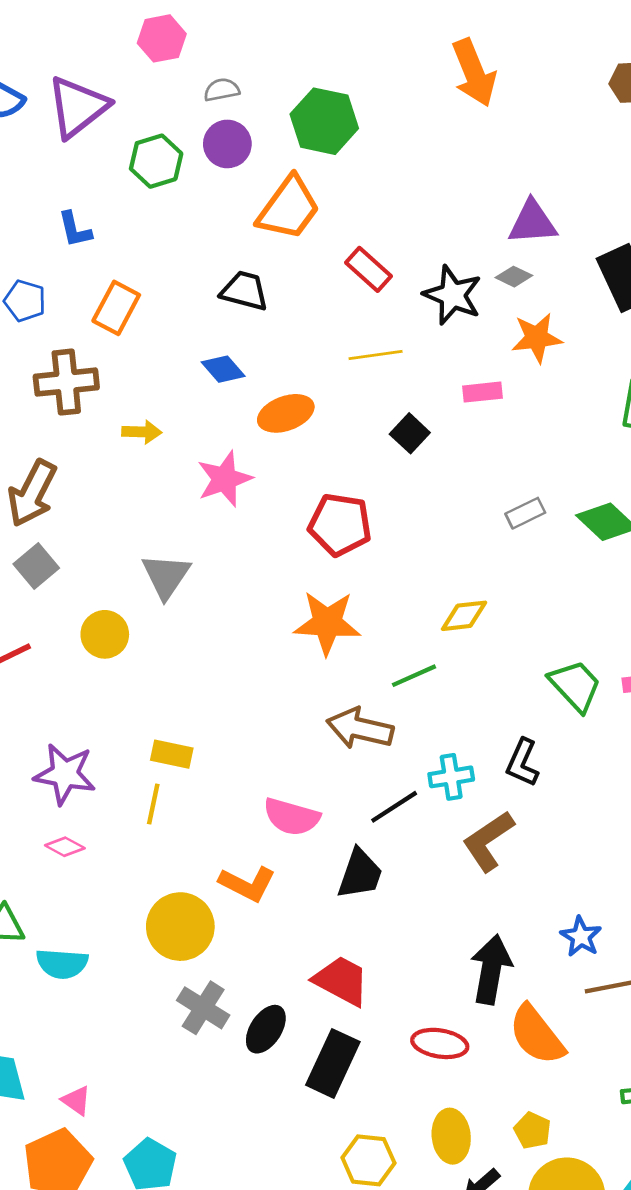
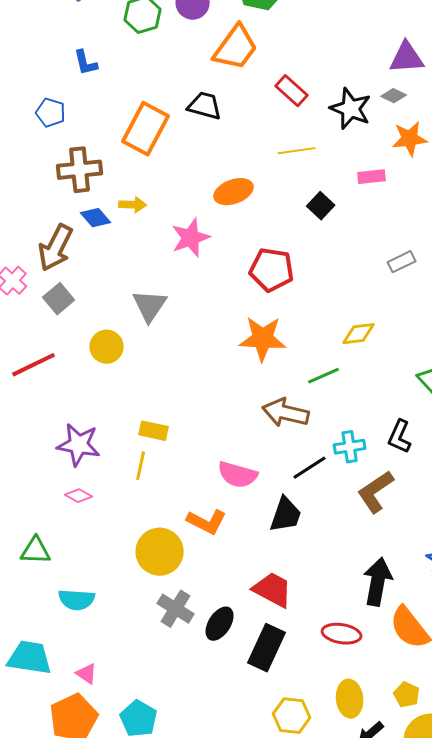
orange rectangle: (116, 308) -> (146, 129), moved, size x1.4
blue diamond: (223, 369) -> (96, 218), moved
cyan semicircle: (62, 964) -> (77, 600), moved

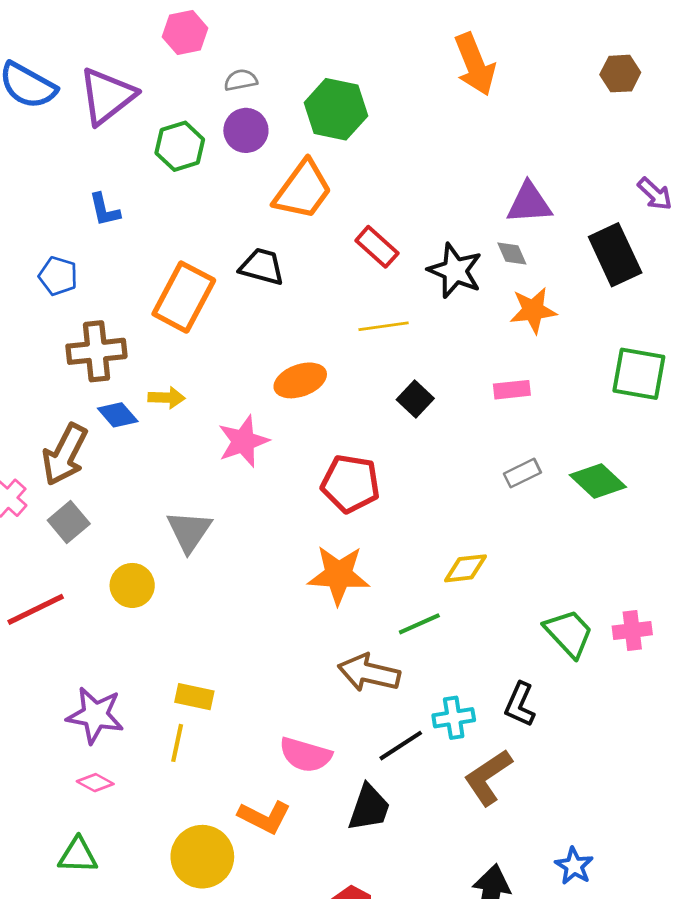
gray diamond: (394, 96) -> (512, 253), turned 40
pink rectangle: (372, 177) -> (512, 390), moved
green triangle: (36, 551) -> (78, 855), moved

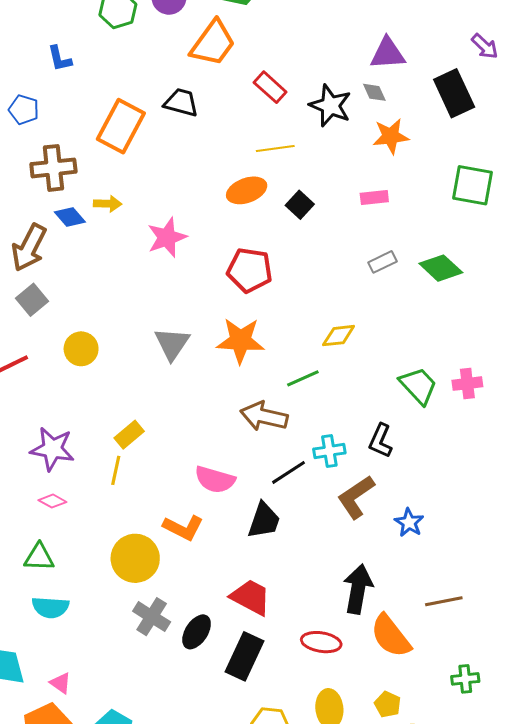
orange ellipse: (300, 380) -> (247, 190), moved
gray triangle: (189, 531) -> (172, 344), moved
yellow rectangle: (194, 697) -> (129, 435), turned -52
blue star: (574, 866) -> (409, 523), moved

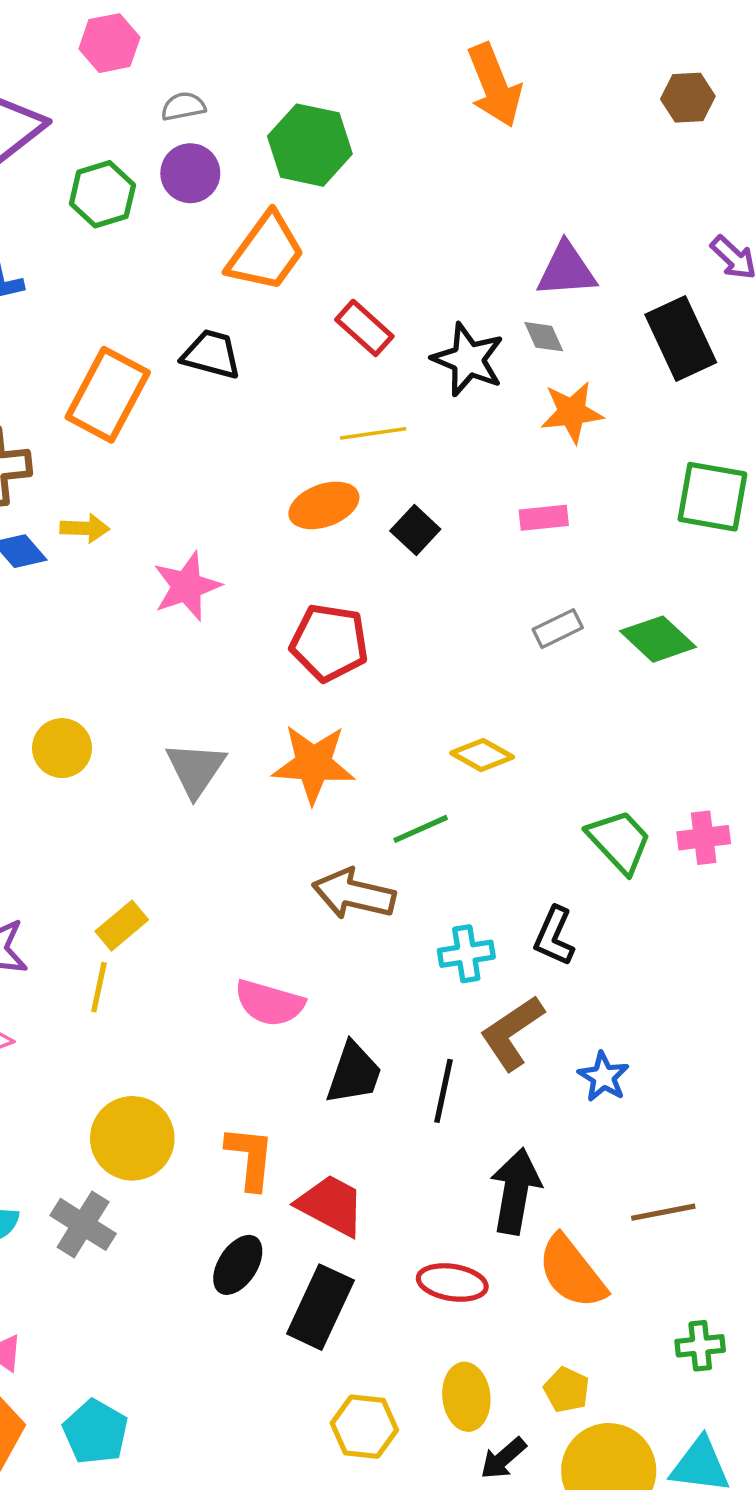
yellow diamond: (339, 336) -> (482, 755), turned 36
yellow circle: (81, 349) -> (62, 748), moved
black line: (288, 472) -> (443, 1091), moved, turned -45
orange L-shape: (183, 528) -> (250, 1158), moved, turned -111
gray cross: (152, 617) -> (83, 1224), moved

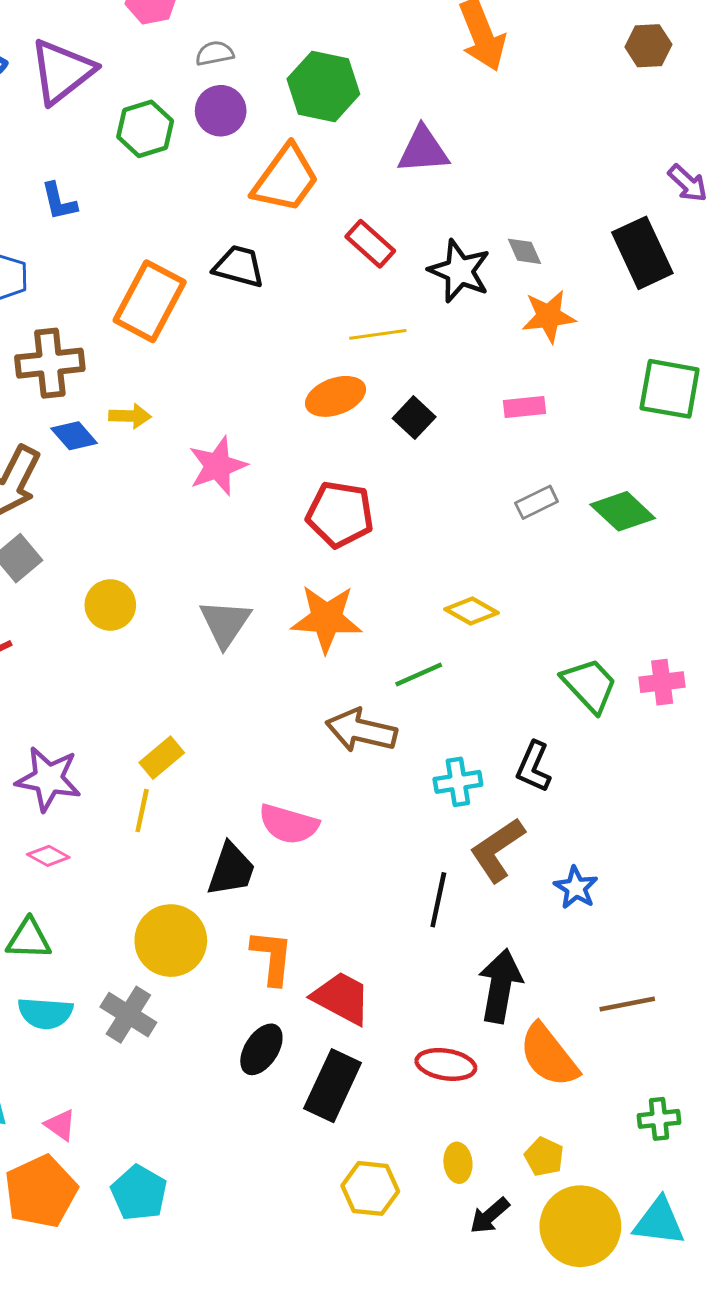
purple triangle: (567, 270) -> (423, 150), moved
black trapezoid: (354, 1073) -> (231, 870), moved
yellow ellipse: (466, 1397) -> (458, 1163), size x0.7

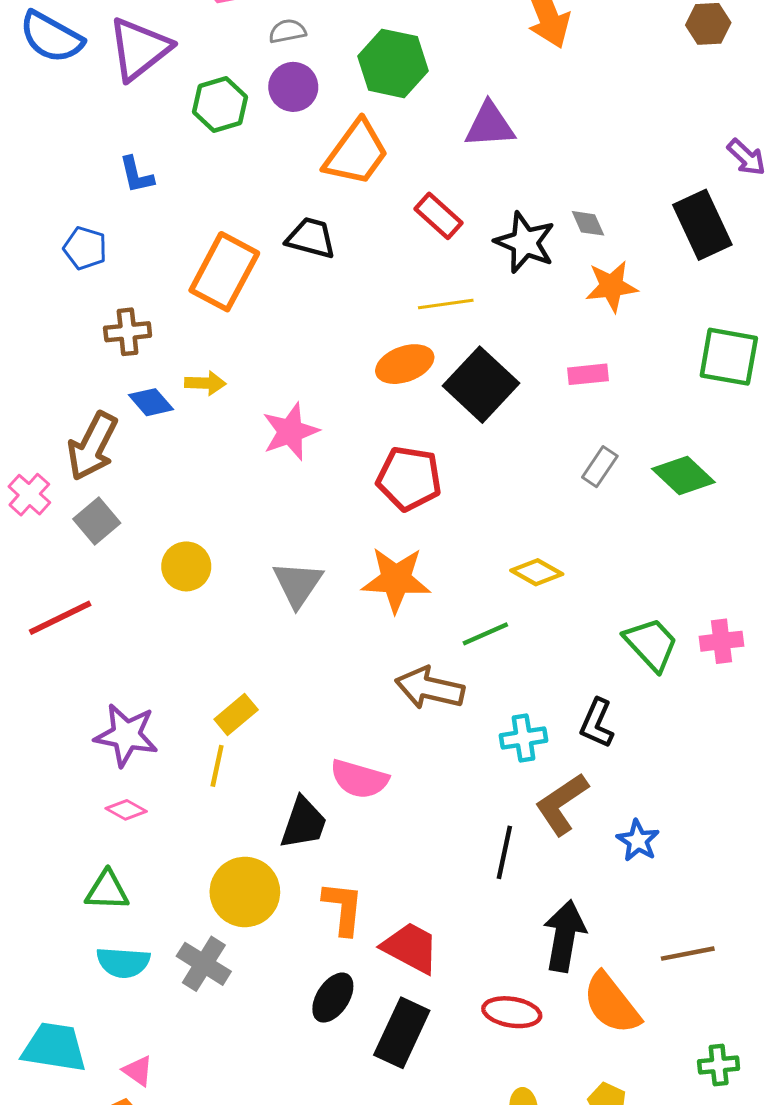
brown cross: (50, 363) -> (128, 332), size x0.7
black square: (414, 418) -> (481, 385), size x1.8
gray rectangle: (537, 502) -> (600, 467), turned -30

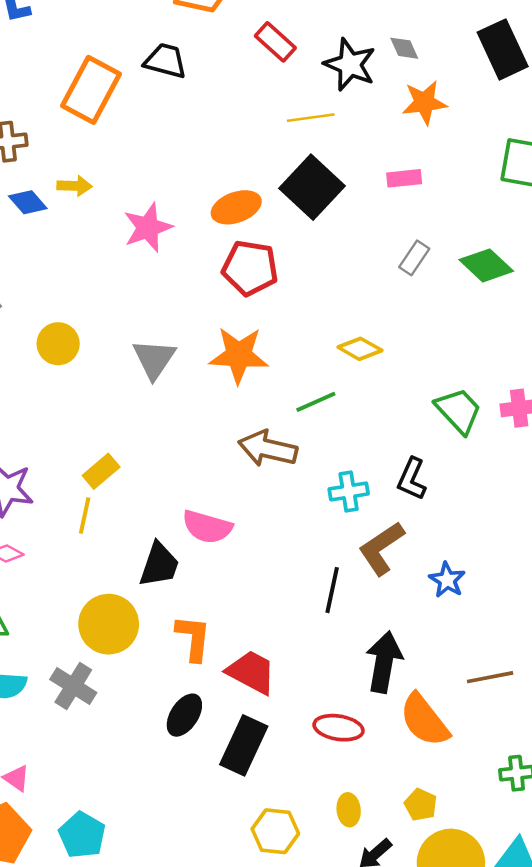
yellow line: (446, 304) -> (311, 118), moved
orange ellipse: (405, 364) -> (236, 207), moved

